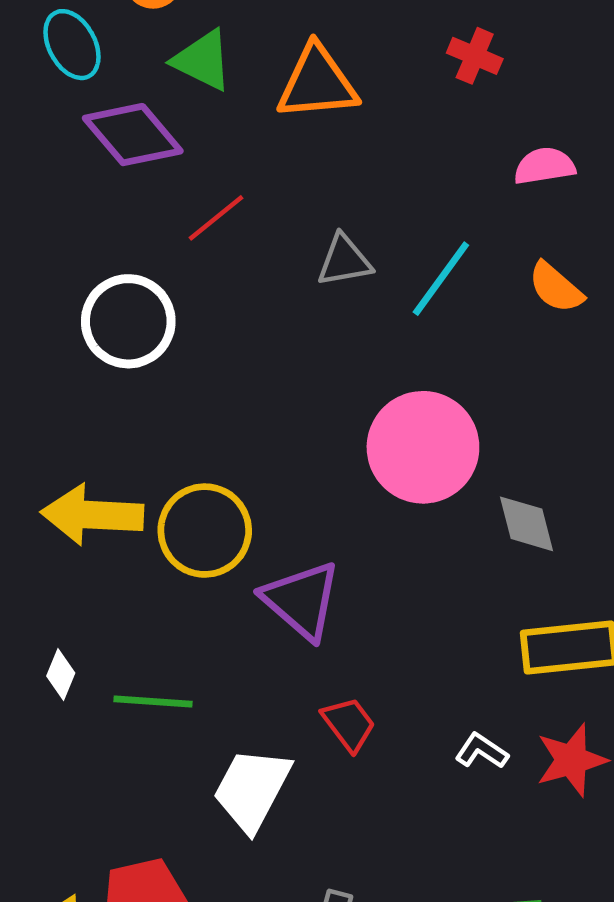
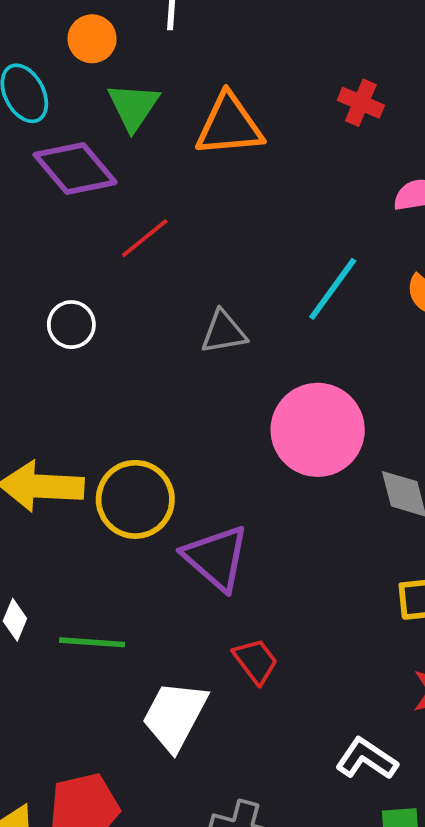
green triangle: (202, 60) -> (133, 106), turned 38
gray triangle: (344, 261) -> (224, 332), moved
white circle: (128, 321) -> (71, 325), size x0.6
white L-shape: (481, 751) -> (367, 759), moved, size x1.4

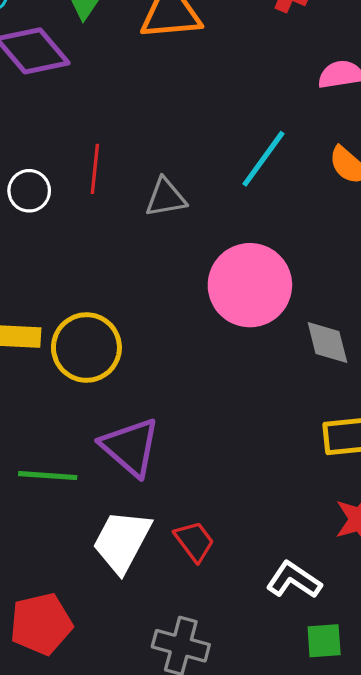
red line: (145, 238) -> (95, 169), moved, turned -45
purple triangle: (216, 558) -> (130, 447), moved
red trapezoid: (256, 661) -> (194, 541), moved

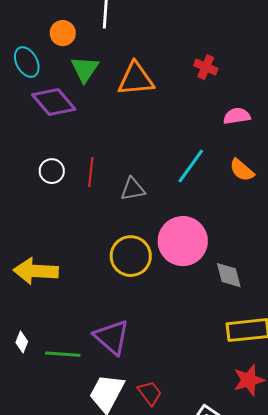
white circle: (29, 191) -> (52, 171), moved
yellow circle: (86, 347) -> (131, 256), moved

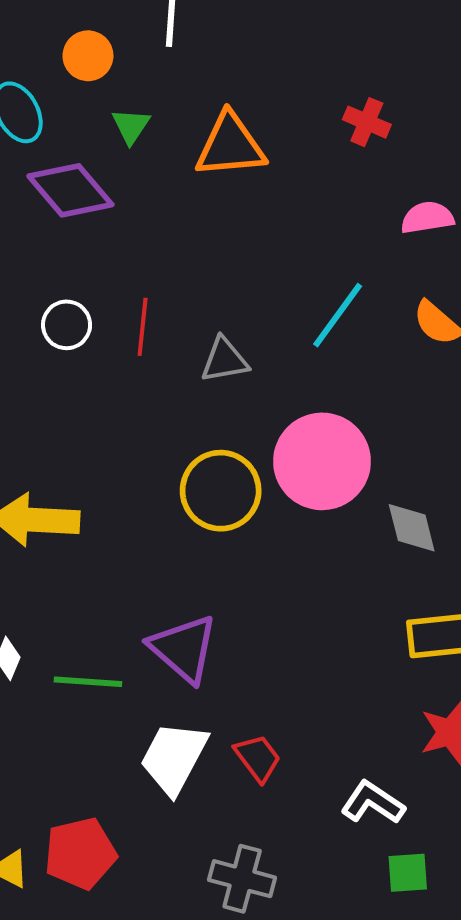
green triangle: (85, 69) -> (131, 126), size x0.7

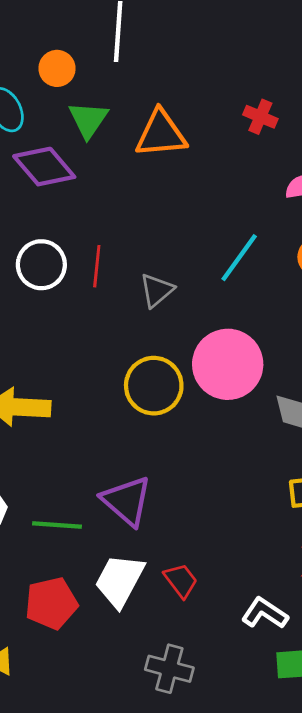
green triangle: (131, 126) -> (88, 120), size x1.4
white circle: (67, 325) -> (41, 265), size x1.4
gray triangle: (224, 360) -> (157, 290), turned -30
red pentagon: (80, 853) -> (51, 603), moved

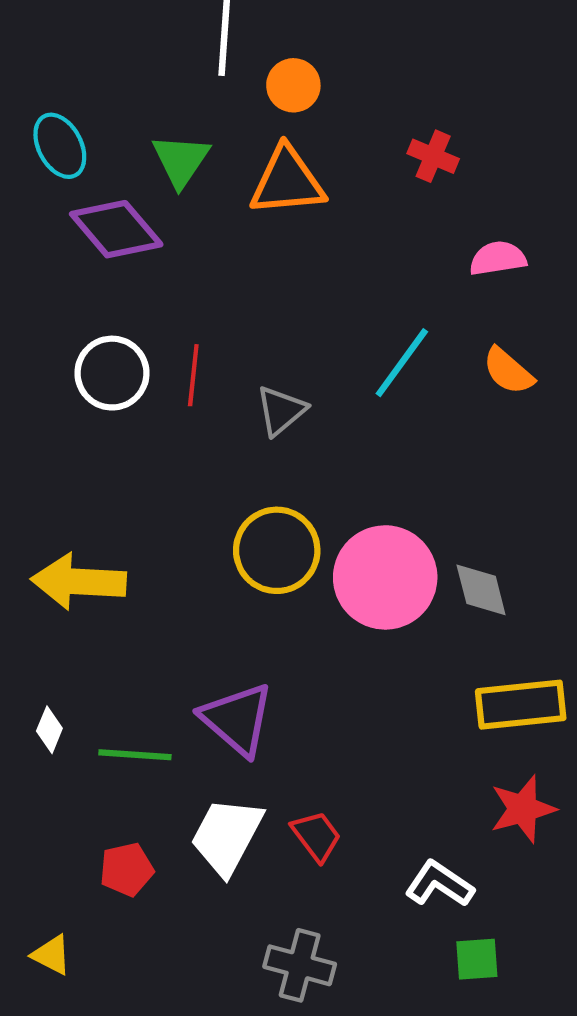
orange circle: (57, 68) -> (293, 85), moved
pink circle: (228, 364) -> (385, 577), moved
red pentagon: (51, 603) -> (127, 869), size x0.7

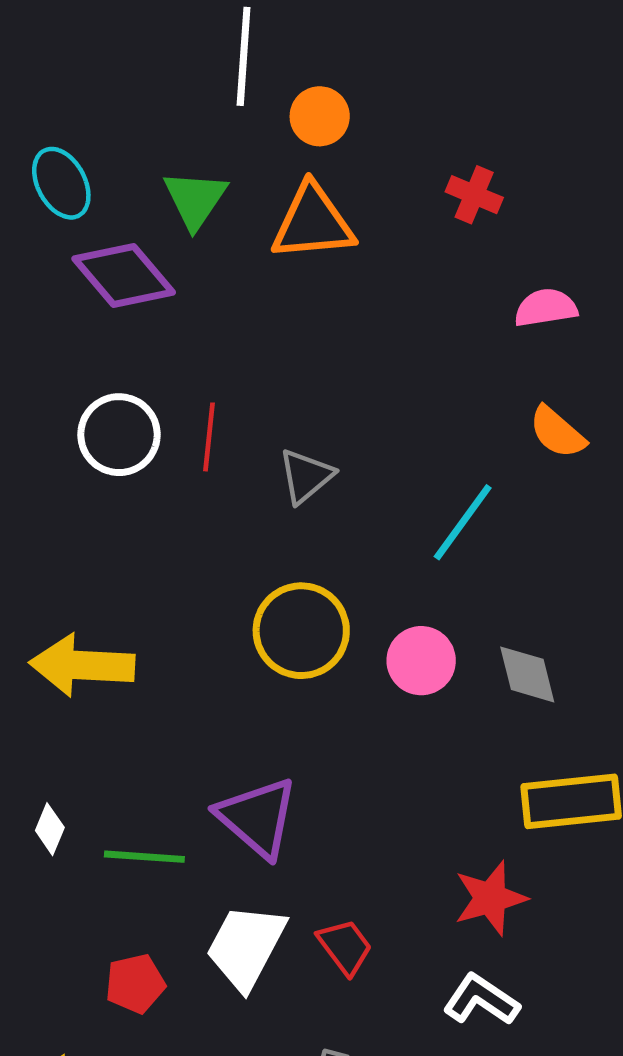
cyan line: (402, 363) -> (463, 522), moved
pink circle: (385, 577) -> (421, 661), size x0.6
red star: (523, 809) -> (490, 898), moved

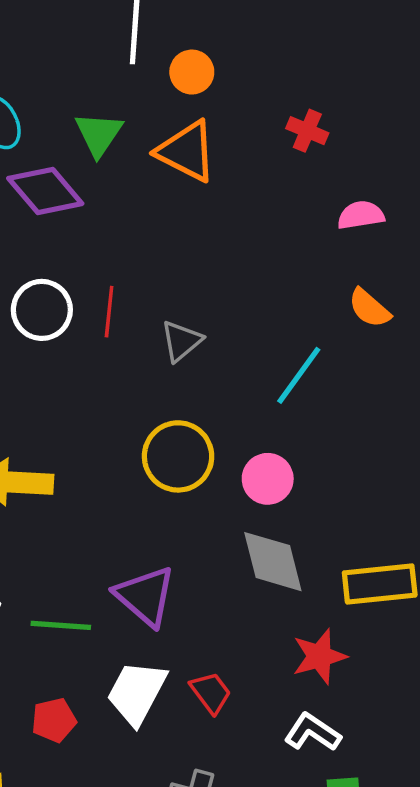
orange triangle: (313, 222) -> (187, 151), turned 32
gray diamond: (527, 674) -> (273, 562), moved, size x1.4

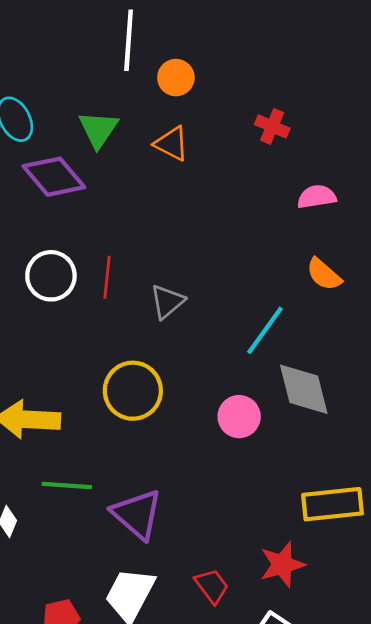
orange triangle: (187, 151) -> (172, 144), size x0.7
yellow circle: (178, 456) -> (133, 391), moved
gray diamond: (273, 562) -> (304, 389), moved
green line: (61, 625) -> (67, 486), moved
red trapezoid: (211, 693) -> (212, 586), moved

